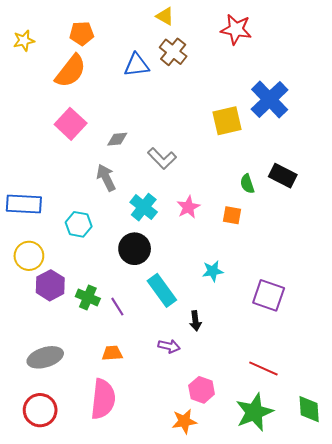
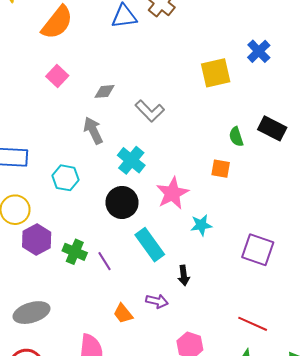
blue cross: (270, 99) -> (259, 51), size x0.6
pink square: (71, 124) -> (57, 76), size x0.7
pink star: (188, 207) -> (172, 193), moved, size x1.4
orange trapezoid: (112, 353) -> (123, 314), moved, turned -125

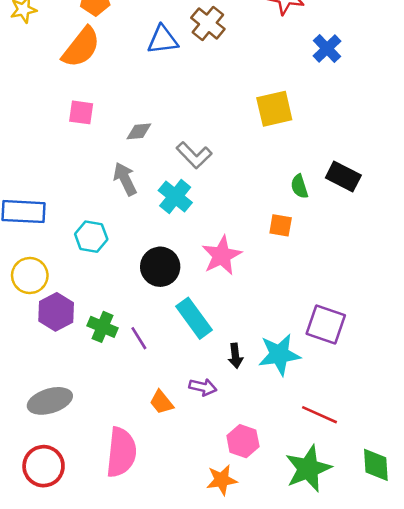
blue cross: (259, 51) -> (327, 49), moved
pink square: (57, 76) -> (81, 112), turned -35
cyan cross: (131, 160) -> (175, 196), moved
cyan star: (201, 225) -> (279, 355), moved, size x1.6

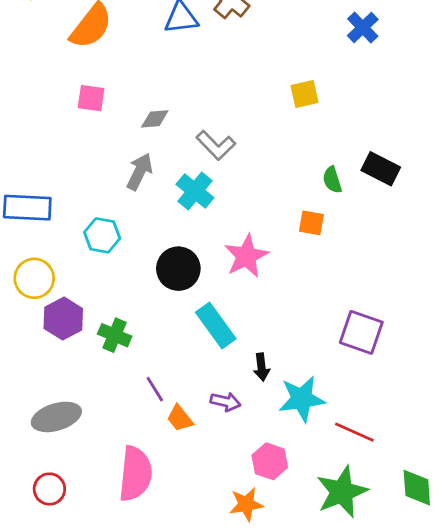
yellow square: (274, 109) -> (304, 94), size x0.7
gray arrow: (125, 179) -> (140, 172), turned 52
purple line: (139, 338) -> (155, 389), moved
cyan star: (279, 355) -> (302, 399), moved
red circle: (44, 466) -> (49, 489), size x0.7

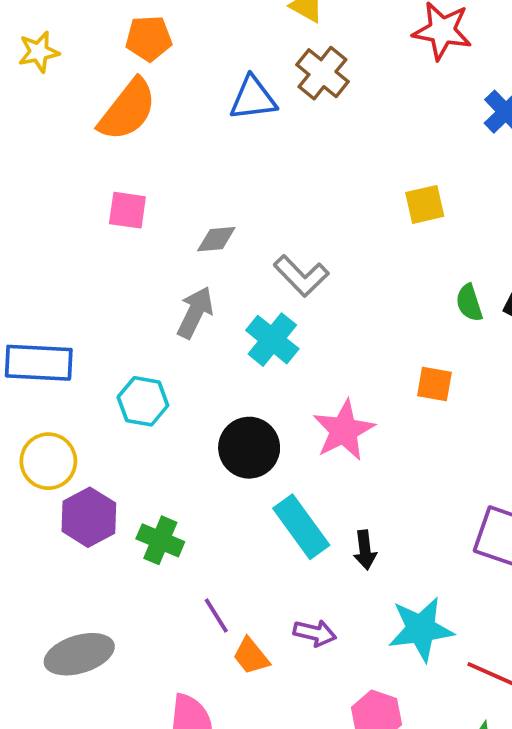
green semicircle: (332, 180) -> (469, 303), moved
black arrow: (262, 367) -> (365, 550), moved

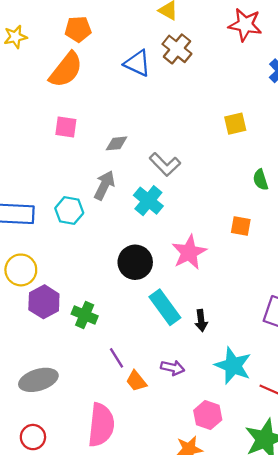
blue triangle: (253, 98) -> (137, 63), turned 32
cyan hexagon: (143, 401) -> (69, 211), moved
cyan star: (421, 629) -> (233, 366), turned 30

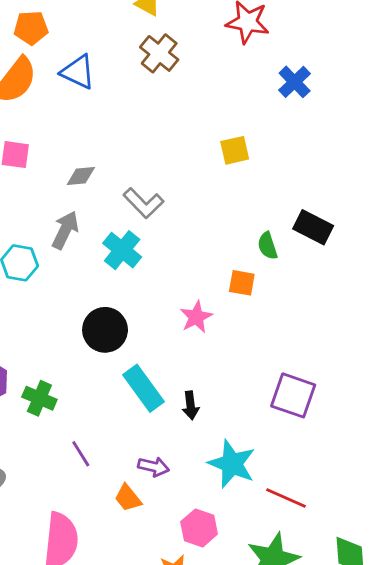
blue triangle: (137, 63) -> (78, 72), moved
green semicircle: (261, 180) -> (267, 246), moved
pink star: (189, 252) -> (196, 317), moved, size x0.7
orange trapezoid: (136, 381) -> (128, 498), moved

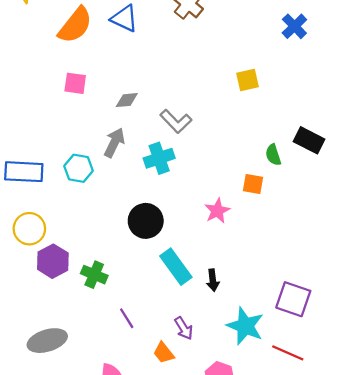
cyan cross: (122, 250) -> (159, 158), turned 32
purple square: (293, 395) -> (293, 299), moved
purple arrow: (153, 467) -> (184, 328), turned 45

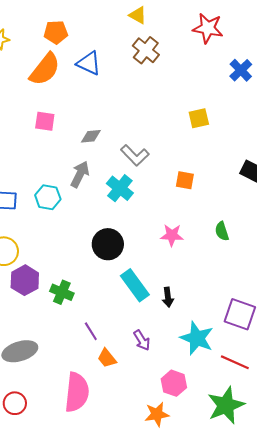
green semicircle: (273, 155) -> (222, 231), moved
cyan cross: (159, 158) -> (120, 188), turned -32
orange square: (253, 184) -> (185, 180), moved
pink star: (217, 211) -> (172, 235), turned 30
orange trapezoid: (164, 353) -> (107, 358), moved

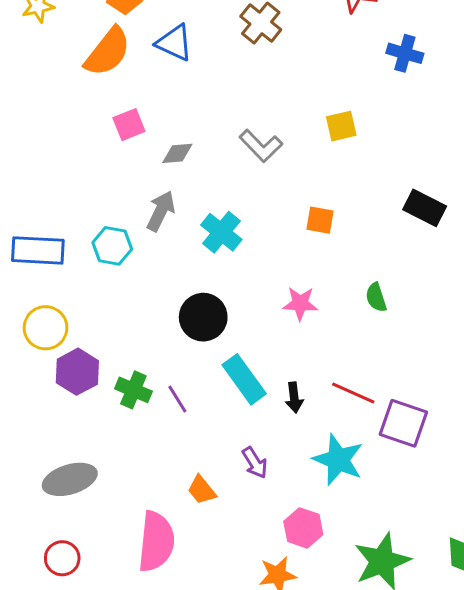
blue cross: (241, 70) -> (405, 53), turned -30
pink square: (45, 121) -> (129, 125), moved, turned -30
gray L-shape: (135, 155) -> (261, 146), moved
purple line: (91, 331) -> (177, 399), moved
red line: (235, 362) -> (353, 393), moved

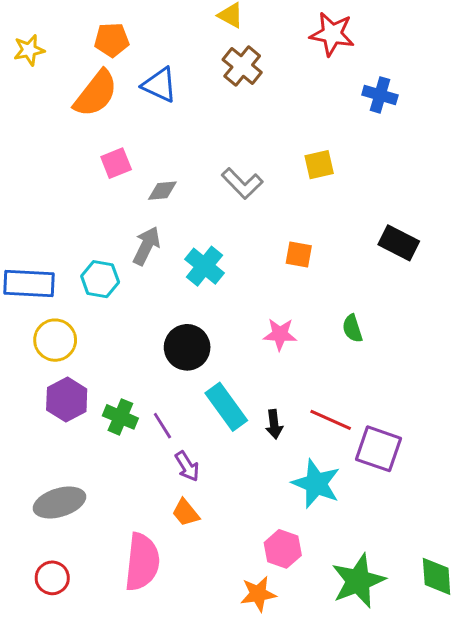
yellow circle: (45, 328) -> (55, 340), moved
purple arrow: (255, 463) -> (187, 466), moved

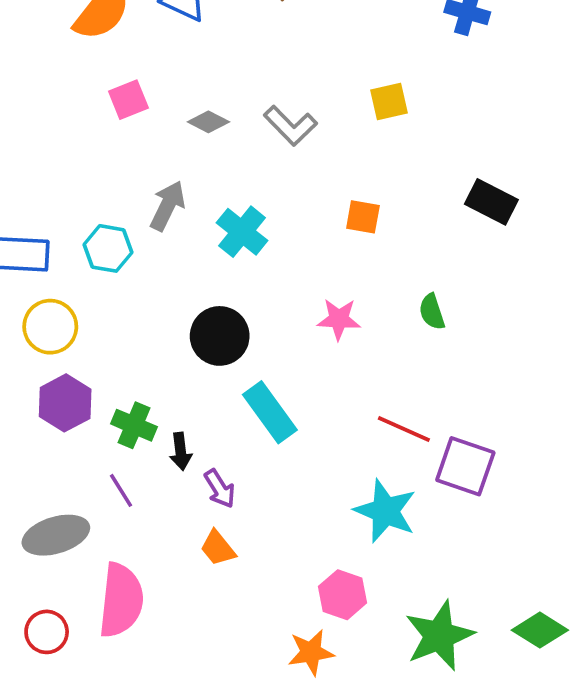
gray diamond: (162, 191) -> (208, 122), moved, turned 32
black arrow: (274, 424) -> (181, 451), moved
purple line: (162, 426) -> (121, 490), moved
pink semicircle: (142, 562) -> (121, 600), moved
green diamond: (437, 576) -> (540, 630), turned -54

